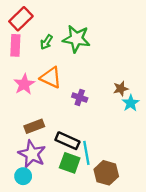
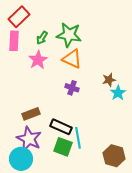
orange triangle: (51, 78) -> (72, 59), moved
pink star: (24, 84) -> (38, 60), moved
brown hexagon: (106, 173) -> (114, 156), moved
cyan circle: (23, 176) -> (21, 159), size x1.5

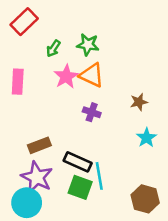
green star: (69, 35) -> (88, 45), size x0.7
pink rectangle: (14, 41) -> (18, 82), moved
pink star: (38, 60) -> (66, 76), moved
cyan star: (118, 93) -> (146, 138), moved

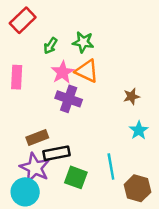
purple cross: (92, 112) -> (69, 99), moved, size x1.5
black rectangle: (78, 162) -> (57, 153), moved, turned -35
cyan line: (99, 176) -> (111, 167), moved

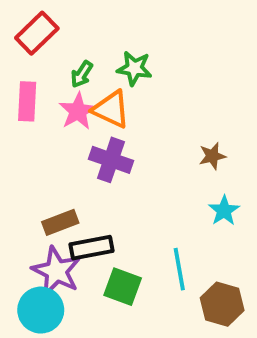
orange triangle: (87, 71) -> (111, 109), moved
pink star: (63, 72) -> (78, 111), moved
pink rectangle: (17, 77) -> (27, 101), moved

